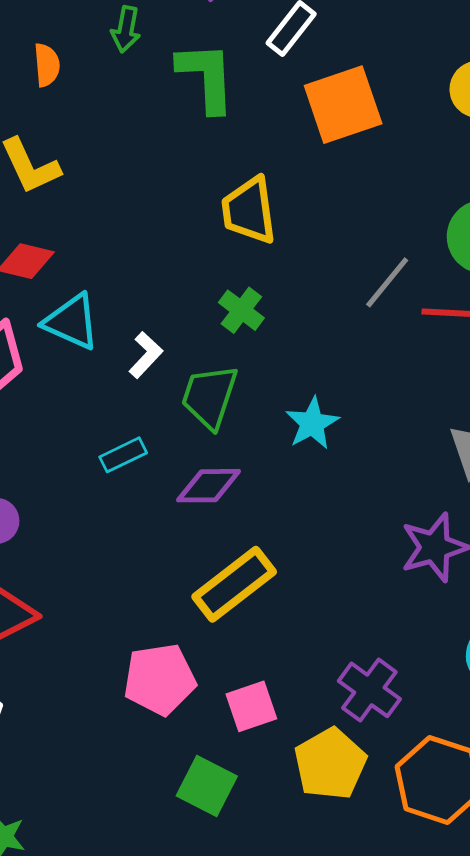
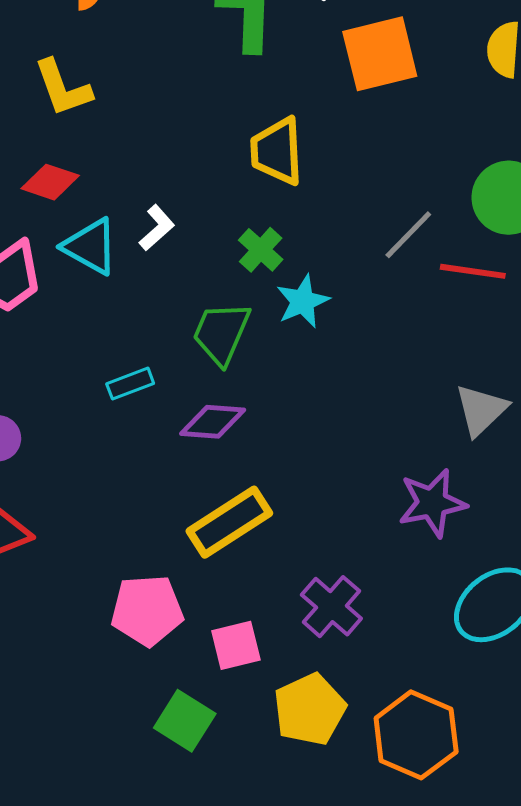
white L-shape: (146, 355) -> (157, 228), moved
cyan star: (312, 423) -> (303, 301), moved
purple cross: (369, 690) -> (331, 607), moved

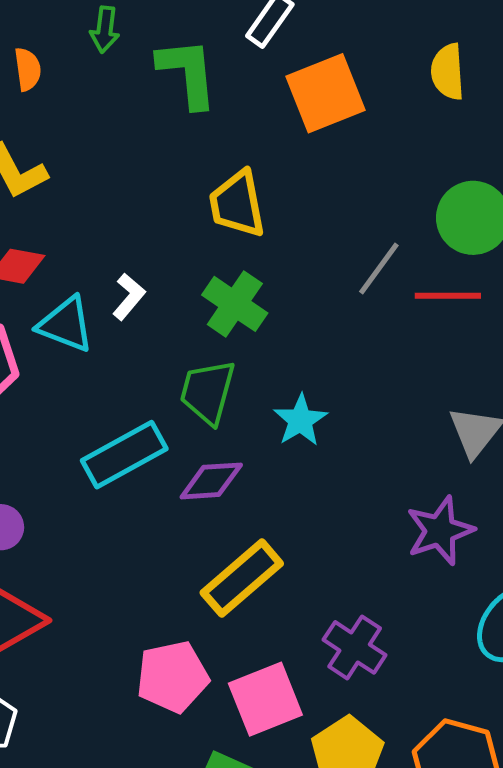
green cross: (261, 250) -> (235, 304), size x1.4
cyan star: (303, 301) -> (300, 420), moved
cyan rectangle: (130, 384) -> (124, 455), size x1.8
pink square: (236, 645) -> (265, 699), size x1.4

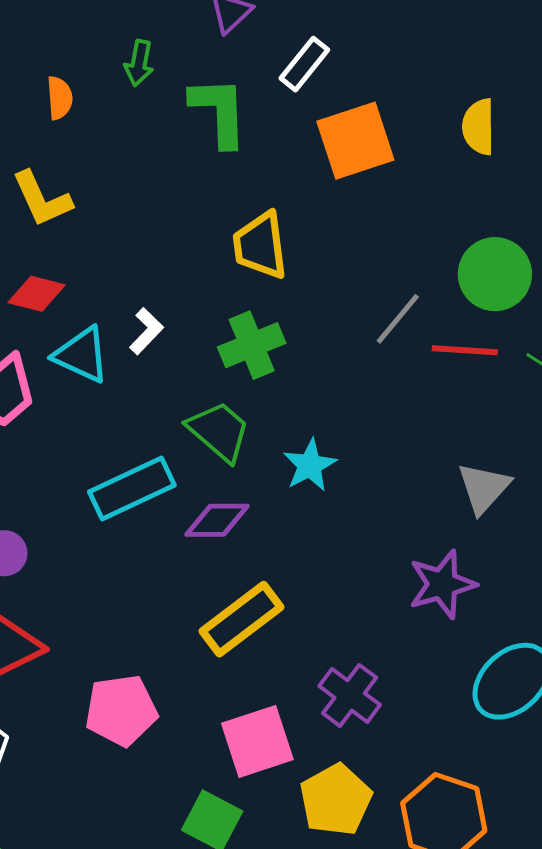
green cross: (235, 304) -> (252, 345), turned 30
green trapezoid: (207, 392) -> (219, 431), turned 112
pink pentagon: (172, 677) -> (121, 710), moved

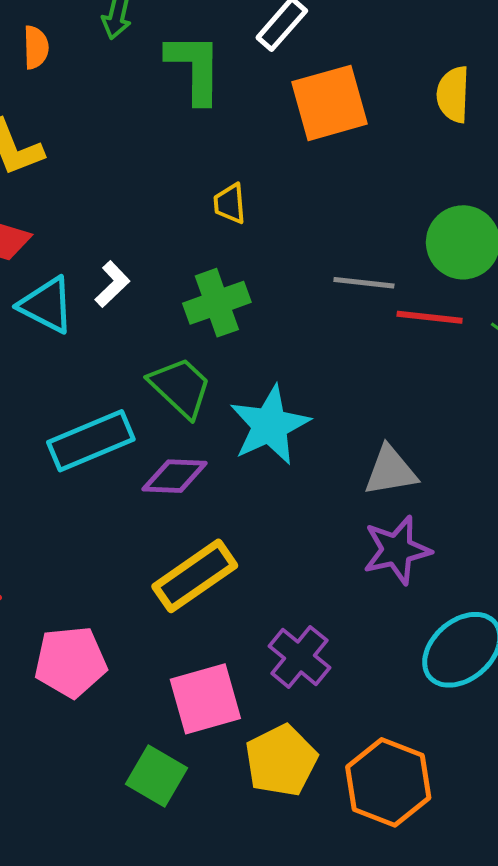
yellow trapezoid: (260, 246) -> (230, 204), size x0.6
gray line: (398, 319) -> (364, 283), turned 54
cyan star: (310, 465) -> (270, 425), size x1.5
gray triangle: (484, 488) -> (390, 471), moved, turned 36

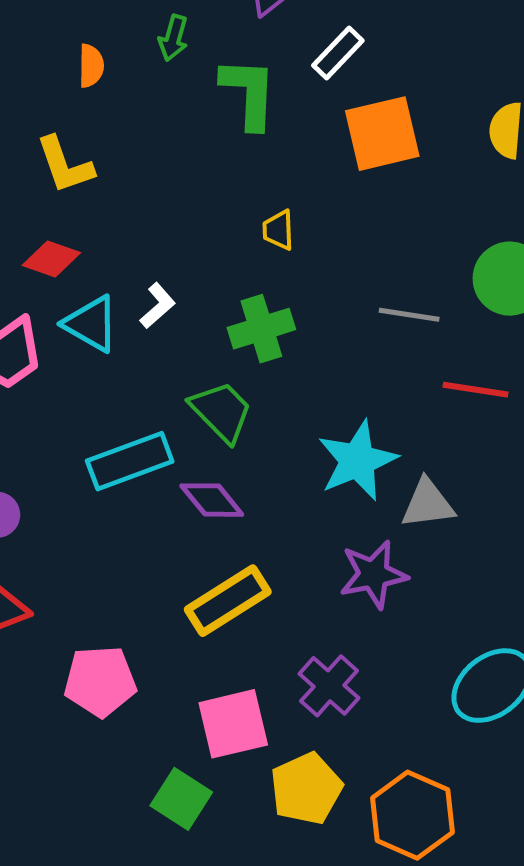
red line: (430, 317) -> (476, 390), moved
cyan star: (270, 425) -> (357, 461), moved
purple diamond: (175, 476) -> (212, 500), turned 46
purple star: (397, 550) -> (373, 574), moved

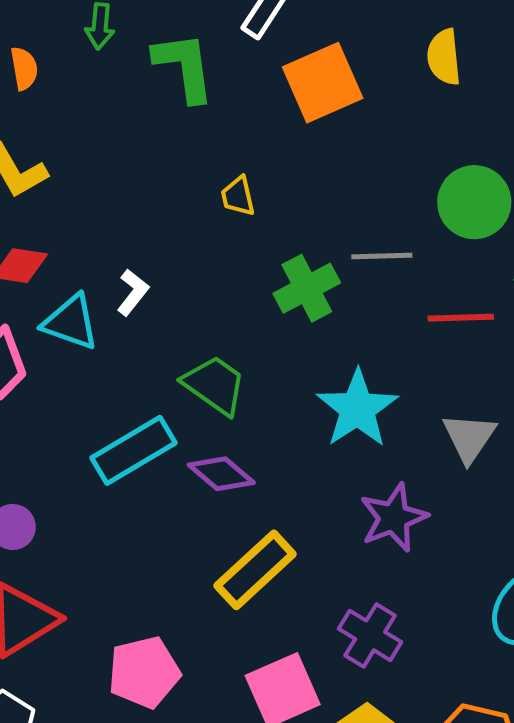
green cross: (261, 329) -> (307, 288), moved
gray triangle: (428, 504) -> (469, 437), moved, turned -38

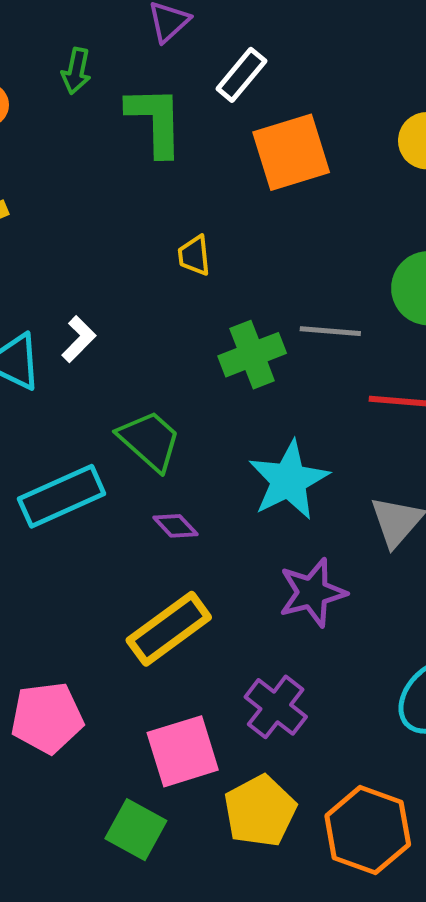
purple diamond: (221, 474) -> (175, 526), moved, size x0.7

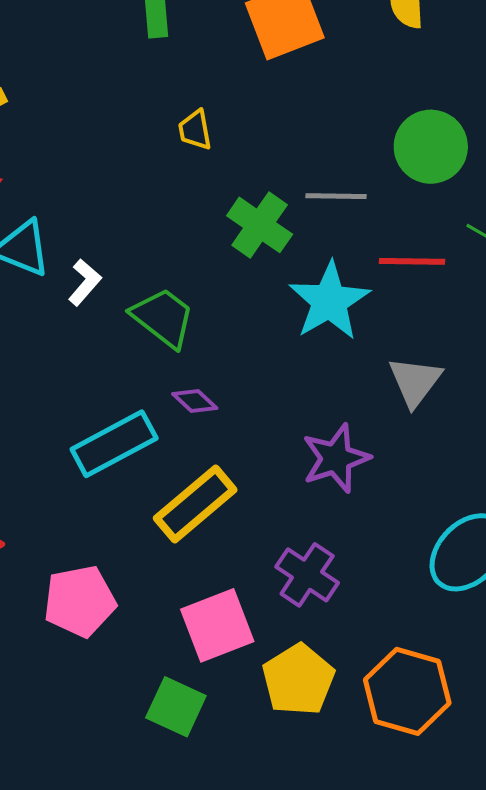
white L-shape: (79, 339) -> (85, 282), moved
green cross: (252, 355) -> (260, 225), turned -30
cyan star: (289, 480) -> (329, 301), moved
cyan rectangle: (62, 496) -> (114, 444), moved

